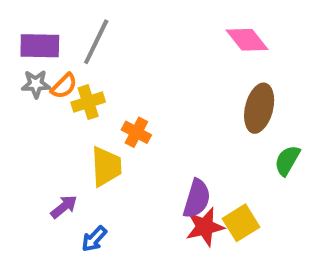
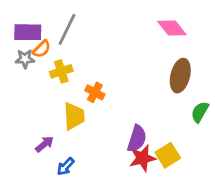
orange semicircle: (64, 86) -> (42, 49), moved

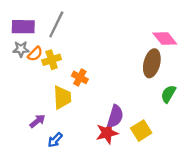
pink diamond: (172, 28) -> (165, 39), moved
orange semicircle: (42, 49) -> (35, 54), moved
red star: (142, 158) -> (107, 133), moved

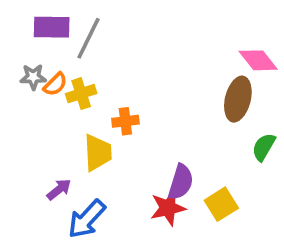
purple rectangle: (23, 27) -> (52, 27), moved
orange cross: (80, 77) -> (125, 121), turned -35
blue arrow: (55, 140) -> (87, 219), size x1.6

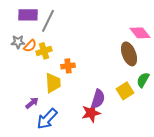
brown ellipse: (238, 99) -> (129, 54), turned -35
yellow square: (221, 204) -> (125, 91), moved

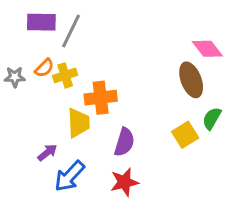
gray star: (18, 42) -> (15, 77), moved
orange cross: (68, 66) -> (101, 98), size x1.5
purple semicircle: (98, 99) -> (124, 142), moved
red star: (91, 113) -> (124, 182), moved

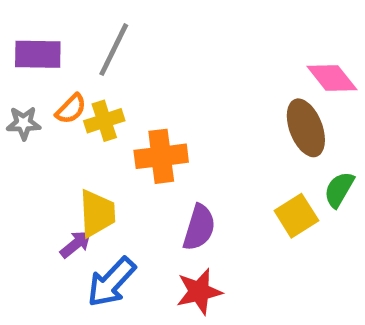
purple rectangle: (41, 22) -> (38, 54), moved
yellow trapezoid: (78, 123) -> (97, 213), moved

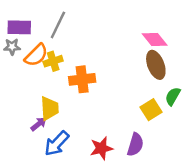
pink diamond: (332, 78) -> (155, 39), moved
orange semicircle: (71, 109) -> (36, 55), size x1.5
gray star: (24, 123) -> (12, 47), moved
purple semicircle: (199, 228) -> (135, 145), moved

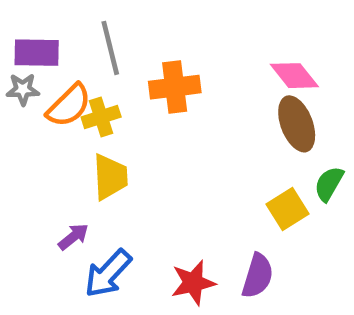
gray line: (58, 25) -> (110, 48), turned -40
orange cross: (82, 79) -> (175, 87), moved
yellow trapezoid: (49, 108) -> (110, 177), moved

